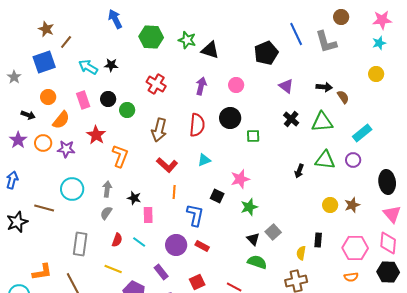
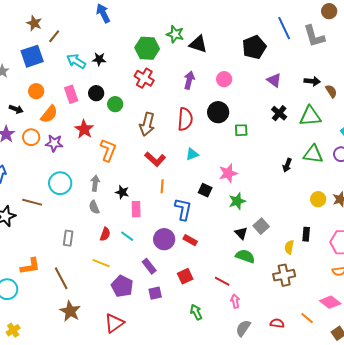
green hexagon: (151, 37) -> (147, 48), moved
gray semicircle: (106, 213) -> (94, 207), turned -56
gray rectangle: (80, 244) -> (68, 238), size x0.7

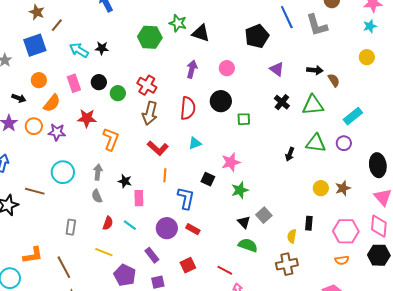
red cross: (144, 78) -> (147, 85), moved
red star: (84, 129) -> (87, 118), turned -30

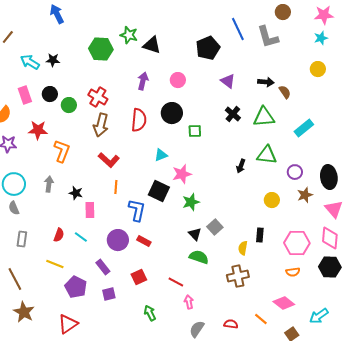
cyan triangle: (195, 143) -> (161, 155), moved
purple circle: (344, 143) -> (295, 172), moved
black square: (208, 179) -> (159, 191), size x1.5
brown star: (343, 188) -> (305, 195), moved
gray semicircle: (97, 196) -> (14, 208), moved

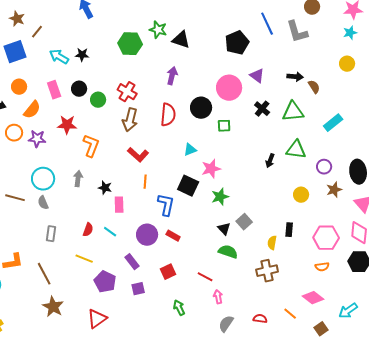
pink circle: (178, 80) -> (229, 88), moved, size x1.6

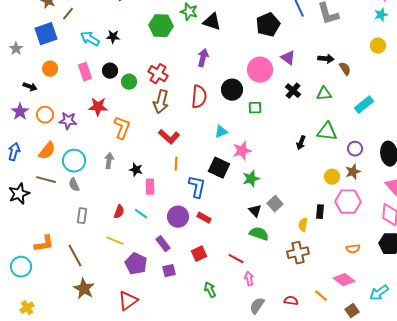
orange semicircle: (32, 110) -> (47, 151), moved
green triangle: (293, 112) -> (324, 94), size x0.7
brown star: (334, 190) -> (353, 172), moved
pink hexagon: (326, 238) -> (348, 202), moved

